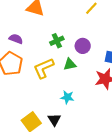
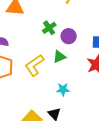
green cross: (57, 41) -> (49, 28), moved

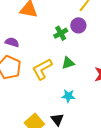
purple circle: (69, 36) -> (78, 25), moved

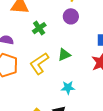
green cross: (61, 33) -> (39, 28), moved

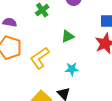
yellow L-shape: (39, 63) -> (40, 58), moved

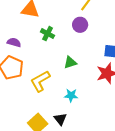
green cross: (42, 10) -> (48, 34), turned -32

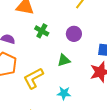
purple circle: (80, 25) -> (74, 34), moved

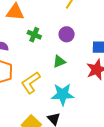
cyan star: (64, 93) -> (63, 94), size x1.6

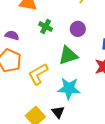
green triangle: (59, 62) -> (68, 55), size x1.5

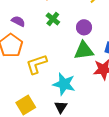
green triangle: (68, 55) -> (84, 51), moved
black triangle: (58, 112) -> (61, 107), moved

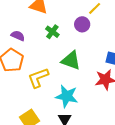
purple circle: (84, 27) -> (82, 24), moved
green triangle: (84, 51) -> (71, 61), moved, turned 30

